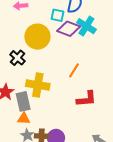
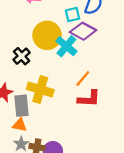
cyan square: (57, 15) -> (73, 15), turned -32
cyan cross: (86, 26) -> (66, 46), moved
red L-shape: (86, 99) -> (89, 99), moved

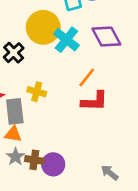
purple diamond: (83, 31) -> (106, 37), moved, turned 35
yellow cross: (40, 90) -> (37, 92), size x0.6

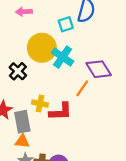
purple diamond: (106, 37) -> (99, 69), moved
red L-shape: (94, 101) -> (61, 112), moved

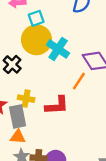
cyan square: (66, 24) -> (36, 18), moved
yellow cross: (40, 103) -> (26, 99), moved

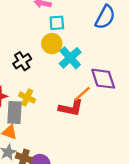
yellow circle: (36, 40) -> (52, 44), size x0.7
red L-shape: (57, 105) -> (71, 108), moved

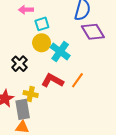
purple diamond: (103, 79) -> (93, 32), moved
red L-shape: (71, 108) -> (52, 80), moved, turned -150

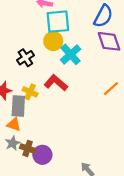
cyan square: (42, 24) -> (58, 22), size x1.6
orange line: (77, 80) -> (111, 89), moved

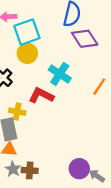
cyan cross: (71, 54) -> (60, 74), moved
purple circle: (42, 155) -> (79, 169), moved

